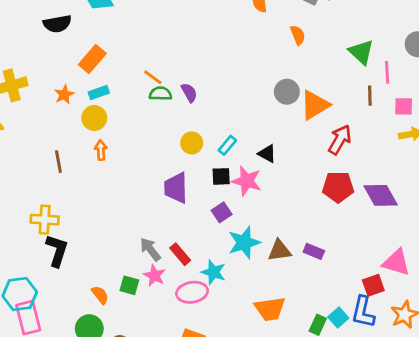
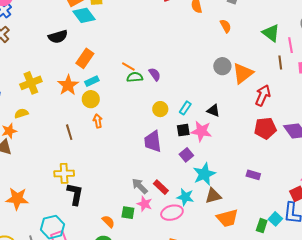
orange star: (64, 95) -> (68, 85), size x1.5
brown triangle: (279, 251) -> (213, 196), moved

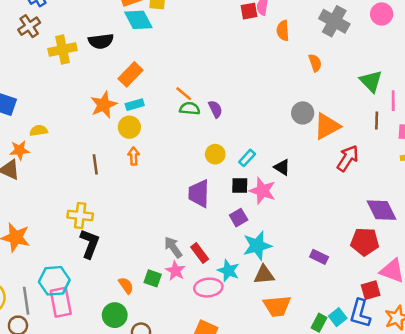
yellow cross: (31, 83) -> (62, 49), moved
red pentagon: (265, 128) -> (365, 242), moved

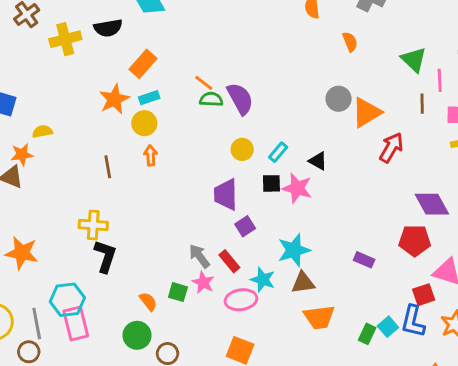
purple semicircle: (215, 109) -> (240, 99), size x1.6
purple square: (239, 218) -> (245, 226), moved

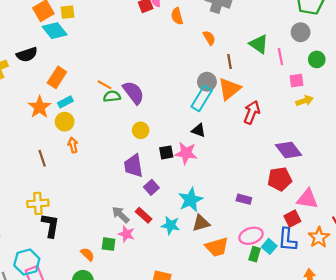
brown line: (422, 104) -> (229, 61), moved
cyan rectangle: (278, 152) -> (202, 98), moved, size x1.6
pink ellipse: (241, 300) -> (251, 236), moved

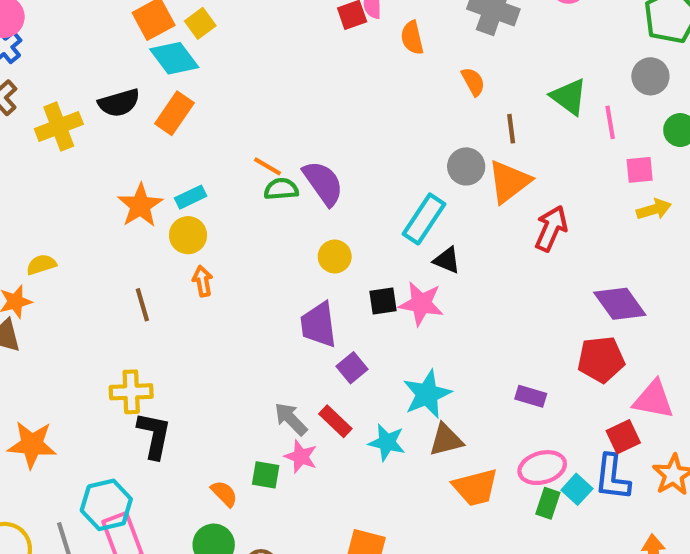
yellow square: (67, 12) -> (200, 23), turned -32
orange rectangle: (57, 77) -> (174, 113), moved
cyan rectangle: (202, 98) -> (424, 219), moved

